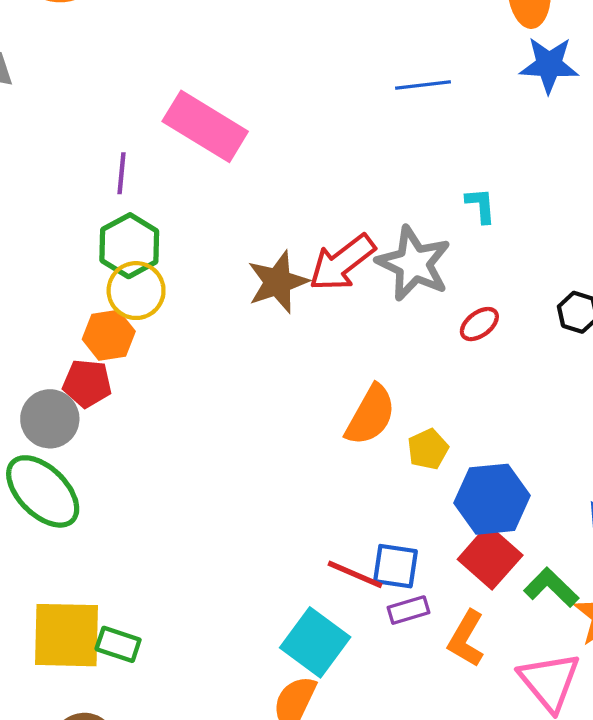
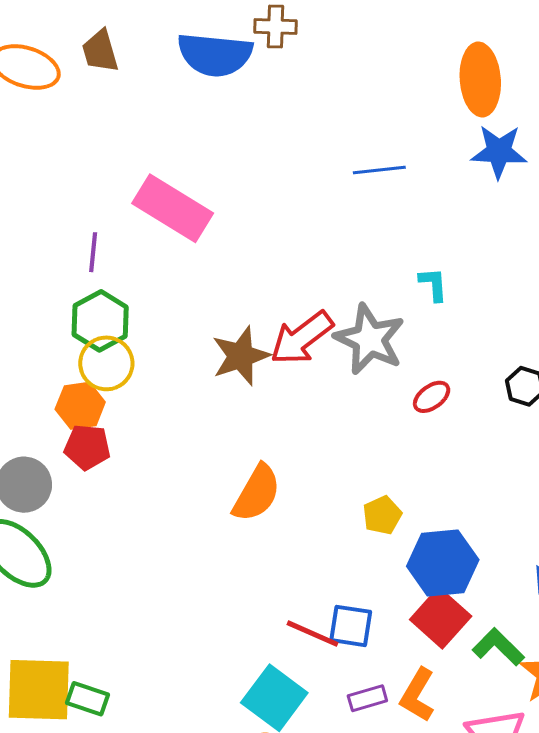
red pentagon: (87, 383) -> (87, 447), moved
orange semicircle: (370, 415) -> (257, 493), moved
purple rectangle: (408, 610) -> (367, 698), moved

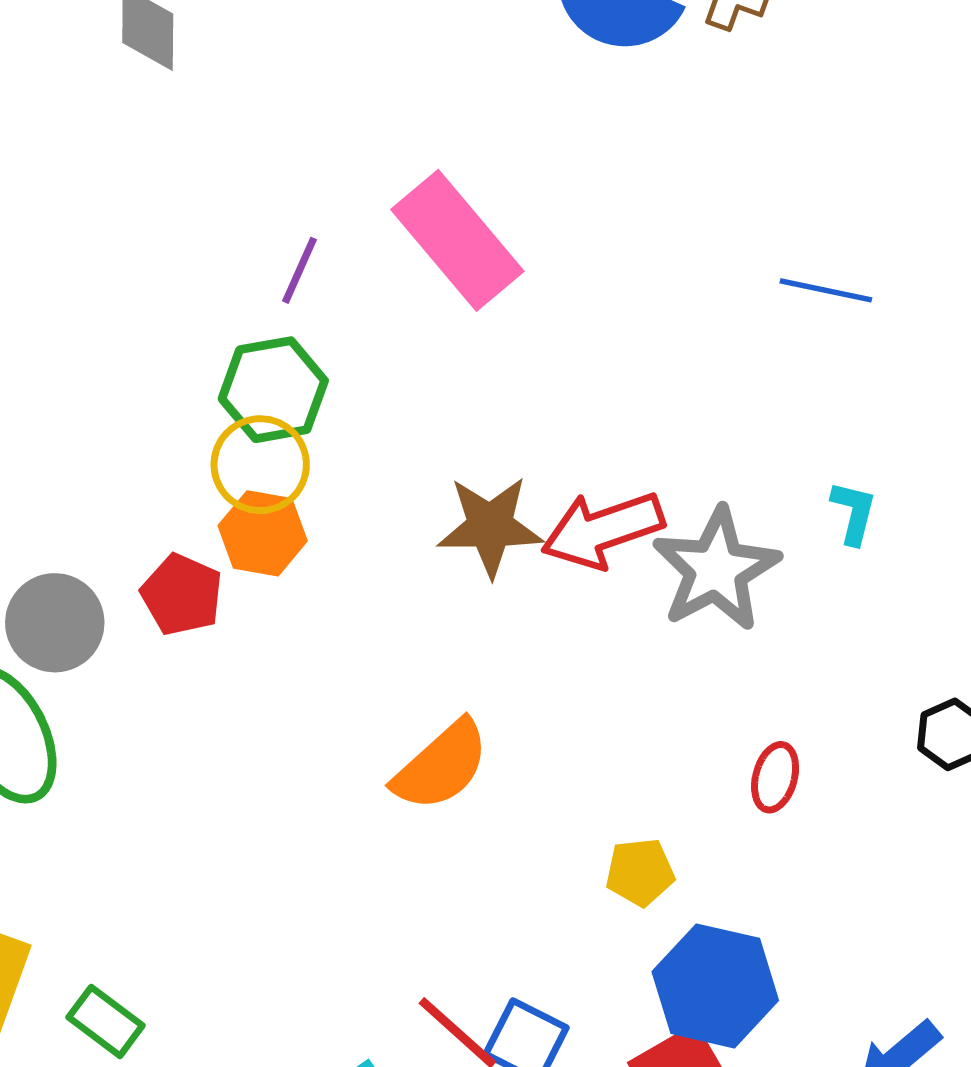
red ellipse: (432, 397) -> (775, 777), moved, turned -57
orange hexagon: (80, 406) -> (263, 533), moved
green rectangle: (88, 699) -> (106, 1021), moved

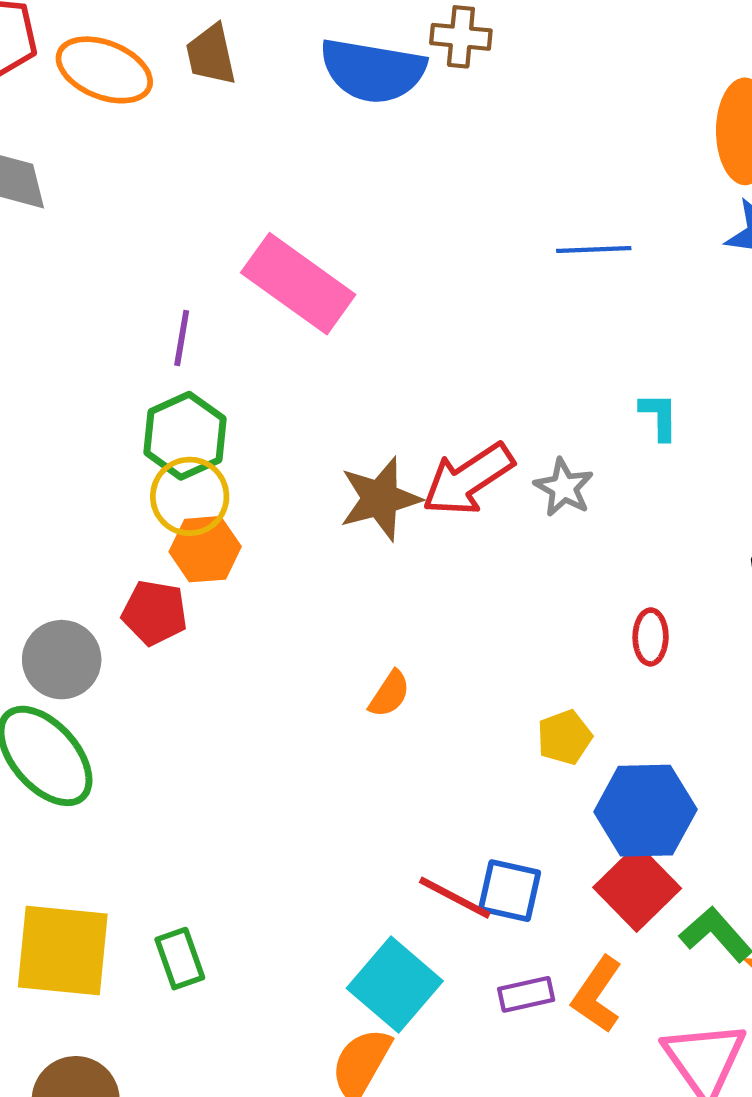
gray star: (716, 569) -> (564, 487), size x0.6
orange semicircle: (441, 766) -> (389, 694), size x0.6
green rectangle: (106, 1021) -> (180, 959), turned 48

